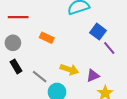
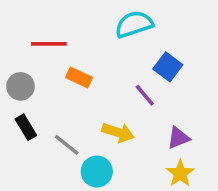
red line: (18, 17) -> (49, 44), moved
purple line: (109, 48) -> (145, 95), moved
purple triangle: (93, 76) -> (178, 138), moved

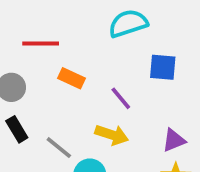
blue square: (168, 67) -> (163, 67), turned -32
purple line: (145, 95) -> (121, 98), moved

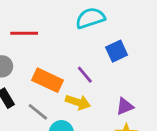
blue square: (163, 67) -> (117, 51), turned -30
orange rectangle: (72, 78) -> (48, 80), moved, size x1.5

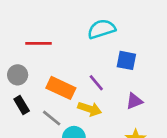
blue square: (117, 51) -> (126, 60), turned 36
purple triangle: (125, 106) -> (134, 101), moved

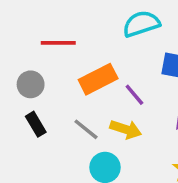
orange rectangle: (61, 88) -> (98, 79), moved, turned -52
gray line: (52, 118) -> (86, 129), moved

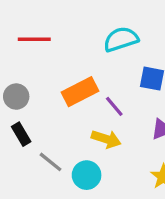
red line: (58, 43) -> (34, 39), moved
gray line: (86, 129) -> (51, 162), moved

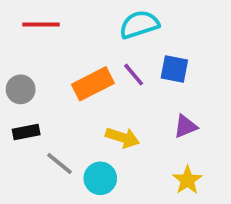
purple line: (114, 106) -> (134, 75), moved
black rectangle: (21, 134) -> (26, 132), turned -70

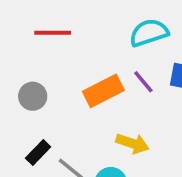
black rectangle: (26, 132) -> (38, 152), moved, turned -35

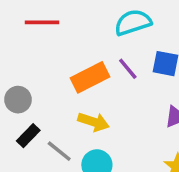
gray circle: (33, 96) -> (18, 100), moved
yellow arrow: (132, 143) -> (93, 122), moved

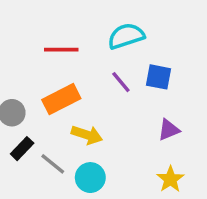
red line: (42, 22) -> (61, 50), moved
orange rectangle: (90, 77) -> (61, 99), moved

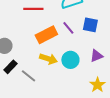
orange rectangle: (61, 99) -> (46, 35), moved
cyan circle: (90, 178) -> (70, 60), moved

